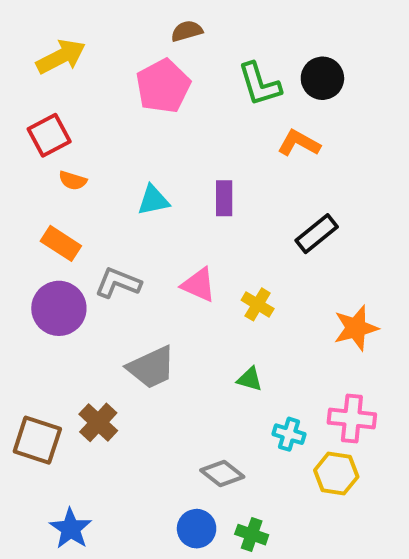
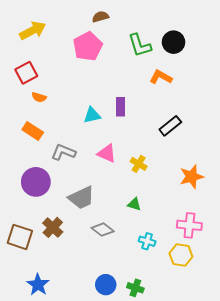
cyan triangle: (153, 200) -> (92, 115), moved
purple circle: (59, 308) -> (36, 182), moved
cyan cross: (289, 434) -> (147, 241), moved
gray diamond: (222, 474) -> (103, 230), moved

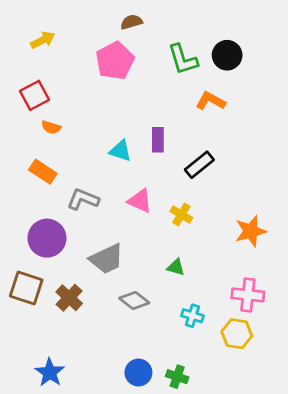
yellow arrow: (33, 30) -> (43, 40), size x0.7
cyan triangle: (92, 115) -> (120, 151), turned 30
black rectangle: (170, 126) -> (199, 165), moved
brown square: (20, 237) -> (26, 288), moved

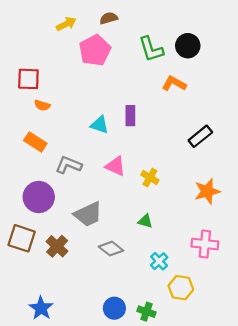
yellow arrow: (43, 40) -> (66, 24), moved
red square: (34, 95) -> (28, 79), turned 30
black rectangle: (199, 165) -> (200, 136), moved
cyan cross: (192, 316) -> (159, 261), turned 30
yellow hexagon: (237, 334) -> (181, 288), moved

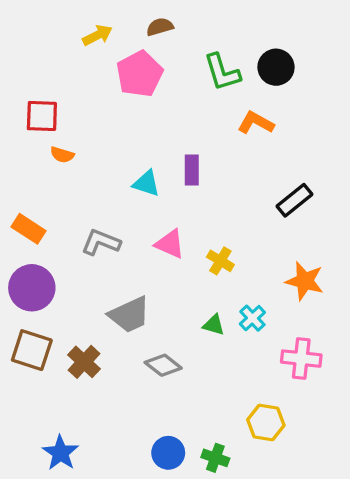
orange rectangle: (35, 142) -> (28, 229), moved
orange star: (207, 191) -> (305, 281), turned 30
purple circle: (39, 197) -> (32, 288), moved
cyan cross: (159, 261) -> (252, 318), moved

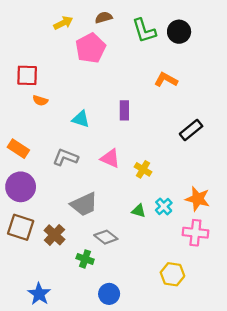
black circle: (276, 67) -> (179, 32), moved
green L-shape: (222, 72) -> (144, 31), moved
cyan triangle: (146, 183) -> (81, 119), moved
orange star: (305, 281) -> (198, 199), moved
green cross: (215, 458) -> (85, 259), moved

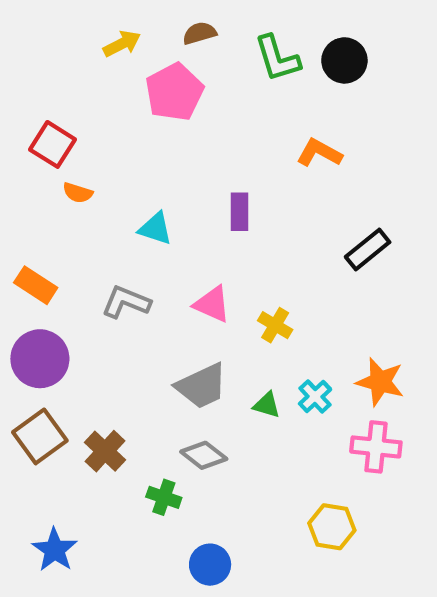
red square: (27, 75) -> (53, 144), turned 30
gray trapezoid: (84, 204) -> (202, 386), moved
brown square: (21, 227) -> (40, 436), turned 36
blue star: (39, 294) -> (55, 550), moved

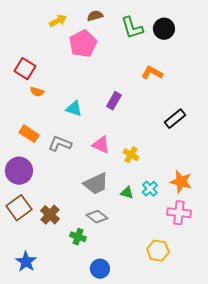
purple rectangle: (239, 212) -> (114, 101), turned 30
orange rectangle: (36, 285) -> (29, 134), moved

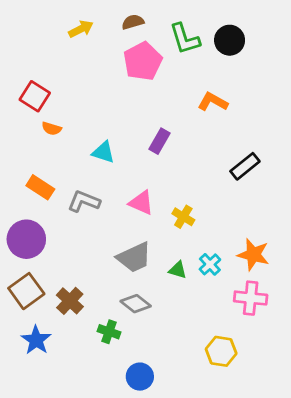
pink pentagon: (83, 44) -> (143, 61), moved
blue star: (26, 262) -> (36, 340), moved

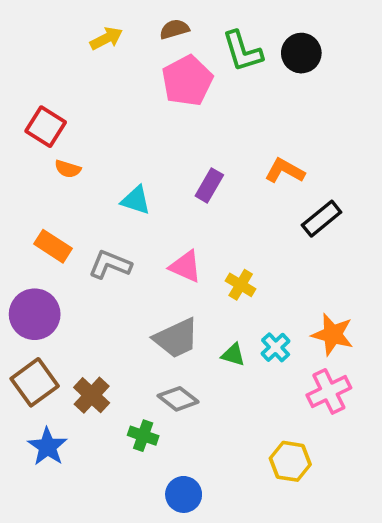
orange L-shape: (213, 102) -> (285, 171), moved
pink cross: (251, 298) -> (329, 391), turned -32

